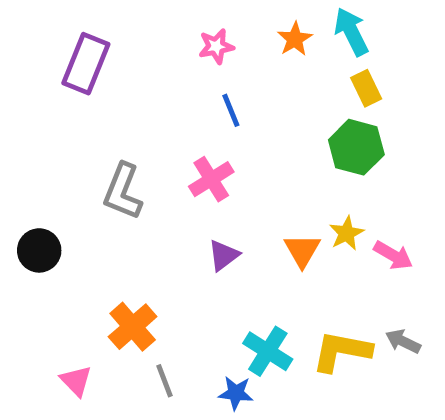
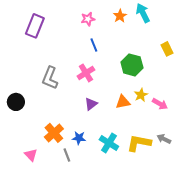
yellow rectangle: (366, 88) -> (167, 49), moved
green hexagon: (356, 147) -> (132, 65), moved
orange triangle: (302, 250) -> (123, 102), turned 49
blue star: (236, 393) -> (79, 138), moved

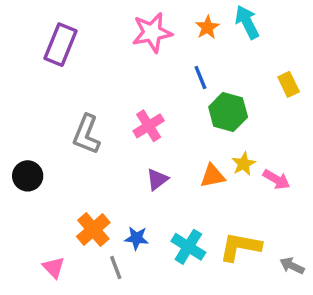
pink star: (88, 19) -> (152, 33), size x1.6
blue line: (94, 45) -> (200, 77), moved
gray arrow: (164, 139) -> (292, 266), moved

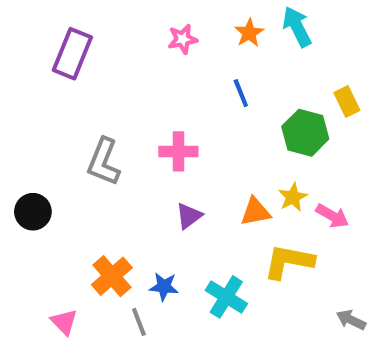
pink star: (152, 33) -> (183, 39), size x0.6
green hexagon: (228, 112) -> (305, 133), moved
pink cross: (149, 126) -> (178, 151), turned 32
yellow L-shape: (240, 247) -> (289, 262), moved

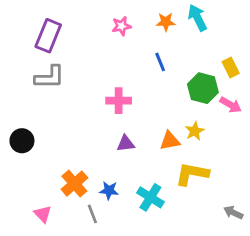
orange star: (249, 33) -> (166, 22), turned 30
gray L-shape: (104, 162) -> (50, 77), moved, turned -112
purple triangle: (189, 216) -> (126, 143), turned 30
pink arrow: (332, 216) -> (231, 105), moved

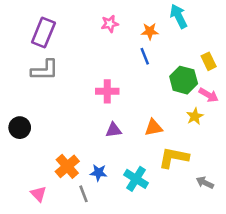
orange star: (166, 22) -> (150, 31), moved
yellow star: (195, 131) -> (195, 116), moved
gray arrow: (233, 213) -> (205, 183), moved

